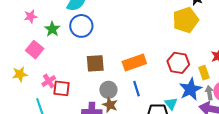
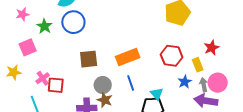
pink square: (35, 50) -> (28, 47), turned 30
blue star: (191, 89) -> (185, 82), size x0.6
cyan triangle: (171, 104) -> (157, 94), moved

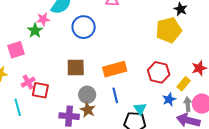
pink star: (22, 14) -> (43, 19), moved
blue circle: (73, 22) -> (84, 27), moved
yellow rectangle: (198, 65) -> (184, 84), turned 56

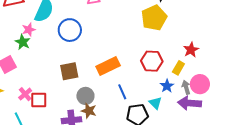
blue line: (115, 95) -> (122, 92), moved
cyan triangle: (140, 109) -> (155, 103), moved

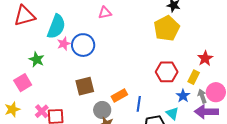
pink star: (29, 30) -> (64, 44), moved
orange rectangle: (108, 66) -> (119, 95), moved, size x0.7
blue line: (122, 92) -> (139, 104), turned 35

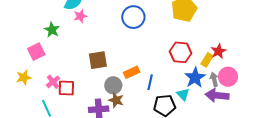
blue circle: (83, 45) -> (133, 17), moved
red star: (205, 58) -> (219, 51), moved
blue star: (183, 96) -> (195, 78), size x1.5

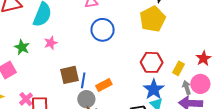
pink star: (80, 16) -> (51, 43), moved
red star: (219, 51) -> (203, 58), moved
blue star: (195, 78) -> (154, 89), moved
blue line: (150, 82) -> (83, 80), moved

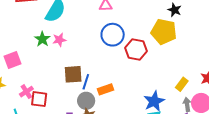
yellow pentagon: (153, 19) -> (164, 32), turned 30
green star: (22, 47) -> (42, 39), moved
red hexagon: (152, 62) -> (136, 50), moved

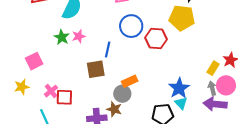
blue line: (86, 82) -> (108, 50), moved
yellow rectangle: (182, 84) -> (213, 68), moved
gray circle: (86, 101) -> (122, 94), moved

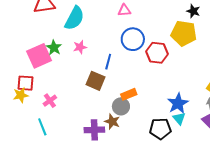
green star: (62, 37) -> (54, 48), moved
pink square: (34, 61) -> (39, 56), moved, size x1.4
brown square: (96, 69) -> (96, 81), turned 30
red square: (64, 97) -> (26, 83), moved

